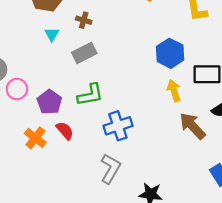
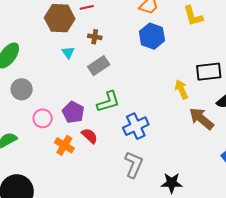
blue hexagon: (170, 53) -> (152, 36), moved
pink circle: (17, 89) -> (43, 118), moved

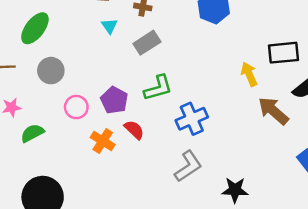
gray L-shape: (134, 165) -> (188, 166), turned 32

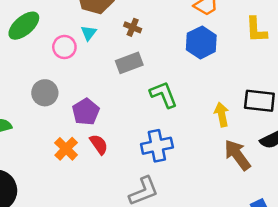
cyan triangle: (109, 26) -> (89, 33), moved
gray circle: (51, 71) -> (45, 93), moved
green L-shape: (158, 88) -> (164, 95), moved, turned -108
pink circle: (76, 107) -> (64, 47), moved

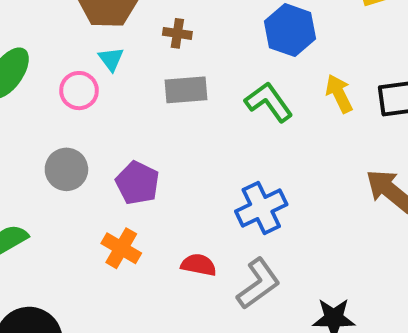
gray rectangle: (129, 63) -> (186, 90), turned 30
green L-shape: (164, 95) -> (269, 102), moved
yellow arrow: (222, 114) -> (339, 94), moved
red semicircle: (99, 144) -> (199, 265), moved, turned -30

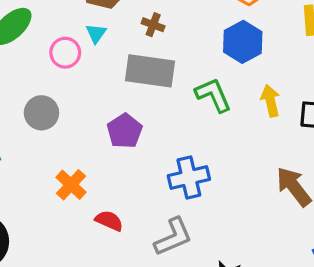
gray rectangle: (186, 90) -> (150, 71), size x1.4
purple pentagon: (137, 183) -> (125, 131), moved
red semicircle: (199, 265) -> (109, 221), moved

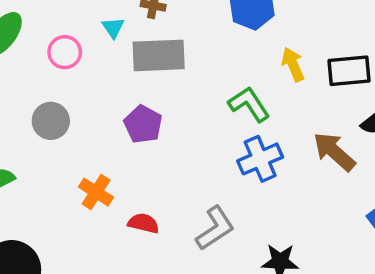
cyan triangle: (96, 33) -> (113, 28), moved
green L-shape: (213, 95) -> (249, 104), moved
blue cross: (189, 178) -> (260, 159), moved

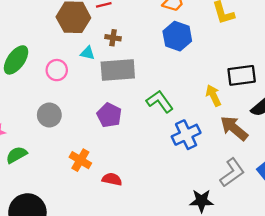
cyan triangle: (113, 28) -> (88, 53), turned -40
yellow arrow: (293, 64) -> (213, 95), moved
green L-shape: (249, 104) -> (160, 101), moved
gray L-shape: (215, 228) -> (232, 173), moved

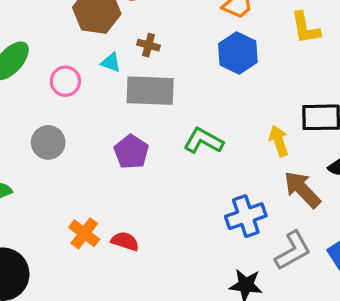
green L-shape: (160, 101) -> (203, 141), turned -32
blue cross: (186, 135) -> (246, 216), moved
orange cross: (80, 160) -> (84, 233), moved

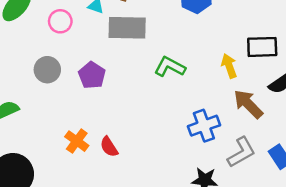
purple pentagon: (131, 152) -> (92, 75), moved
red semicircle: (125, 241) -> (109, 147), turned -140

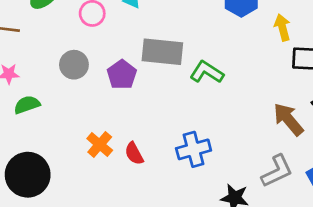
gray rectangle: (127, 28) -> (162, 52), moved
yellow arrow: (229, 66) -> (282, 27), moved
blue cross: (204, 126) -> (194, 149), moved

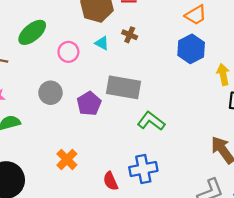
green L-shape: (207, 72) -> (151, 121), moved
red semicircle: (134, 153) -> (110, 181), moved

